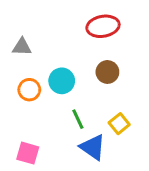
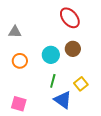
red ellipse: (103, 26) -> (70, 18), turned 60
cyan circle: (62, 81) -> (51, 55), moved
green line: (78, 119) -> (53, 81), turned 40

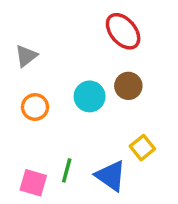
gray triangle: (15, 32) -> (26, 56), turned -40
green line: (53, 81) -> (67, 170), moved

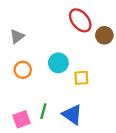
brown circle: (128, 86) -> (104, 35), moved
yellow square: (142, 148) -> (81, 78), moved, turned 35
pink square: (33, 183) -> (22, 119), turned -36

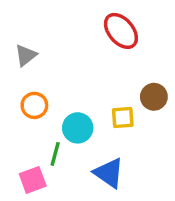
brown circle: (104, 35) -> (154, 97), moved
cyan circle: (58, 63) -> (78, 128), moved
green line: (43, 111) -> (55, 154), moved

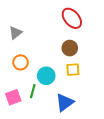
brown circle: (154, 97) -> (70, 48), moved
blue triangle: (109, 173) -> (65, 102), turned 48
pink square: (33, 180) -> (13, 97), moved

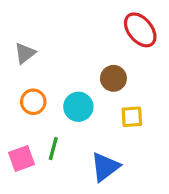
red ellipse: (72, 18) -> (140, 30), moved
yellow square: (73, 70) -> (132, 117), moved
cyan circle: (46, 76) -> (78, 107), moved

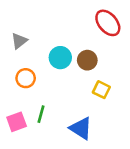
cyan circle: (78, 107) -> (60, 58), moved
yellow square: (132, 117) -> (101, 90), turned 30
blue triangle: (105, 167) -> (81, 128), turned -50

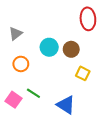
red ellipse: (108, 23) -> (88, 19), turned 35
green line: (41, 114) -> (33, 93), turned -72
pink square: (17, 122) -> (13, 100), turned -35

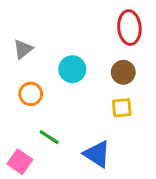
brown circle: (71, 49) -> (123, 72), moved
yellow square: (83, 73) -> (122, 108), turned -32
pink square: (13, 100) -> (20, 162), moved

